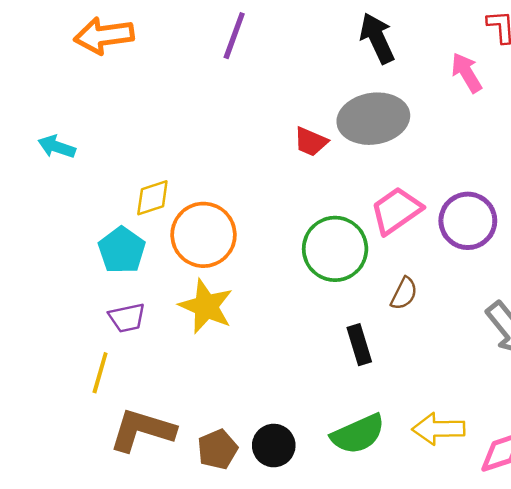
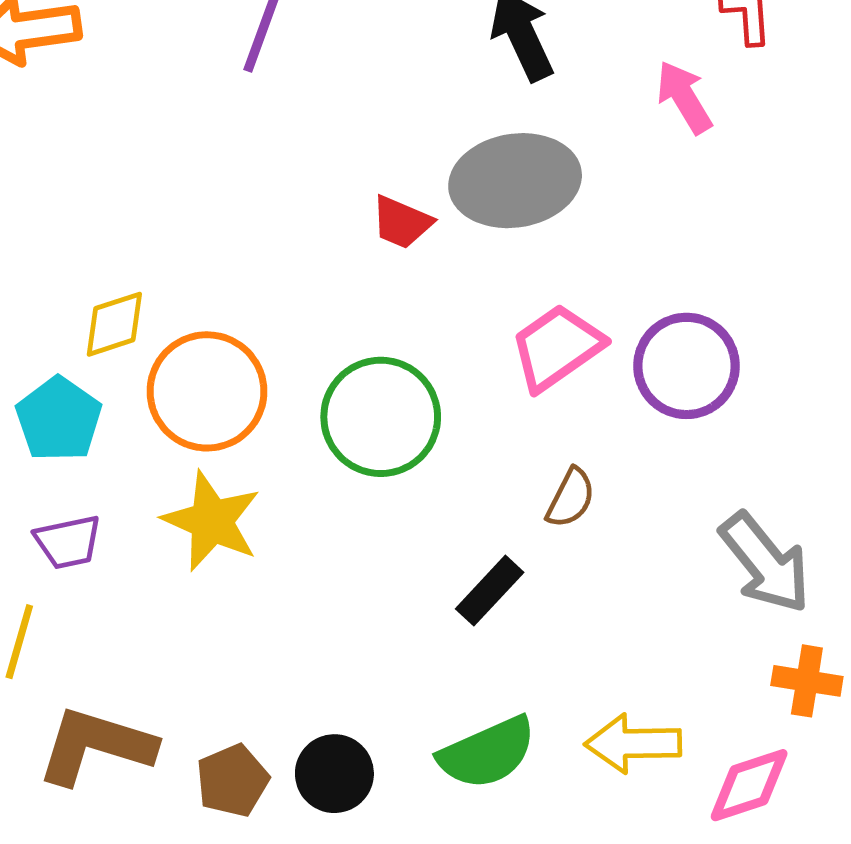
green circle: (335, 249) -> (381, 417), moved
black rectangle: (359, 345) -> (490, 591), turned 60

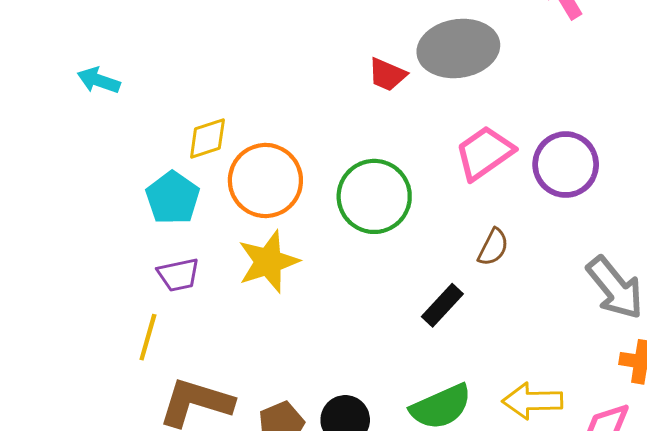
yellow star: (212, 521) -> (268, 262), turned 30

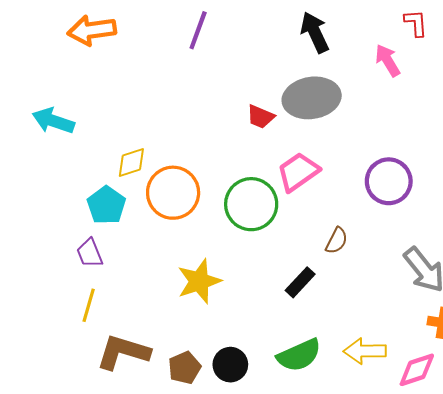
cyan arrow: (99, 80) -> (53, 121), size x1.4
pink trapezoid: (484, 153) -> (298, 172), moved
yellow star: (268, 262) -> (199, 281), moved
purple trapezoid: (178, 275) -> (90, 253), moved, turned 80

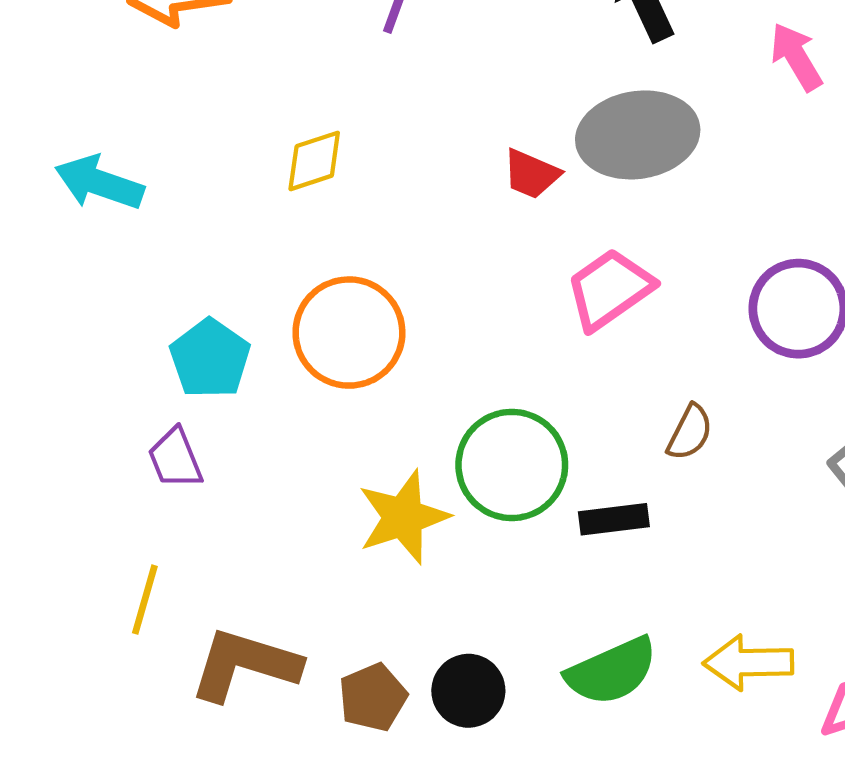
yellow diamond: (131, 163) -> (314, 161), moved
green circle: (251, 204) -> (512, 465), moved
black rectangle: (300, 282) -> (614, 519), turned 40
yellow line: (89, 305) -> (145, 600), moved

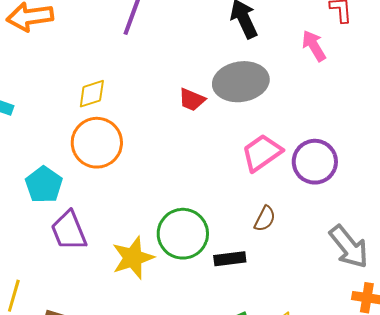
pink trapezoid: (610, 289) -> (262, 153), moved
orange circle: (349, 333) -> (97, 143), moved
purple trapezoid: (175, 458) -> (69, 231), moved, size x1.4

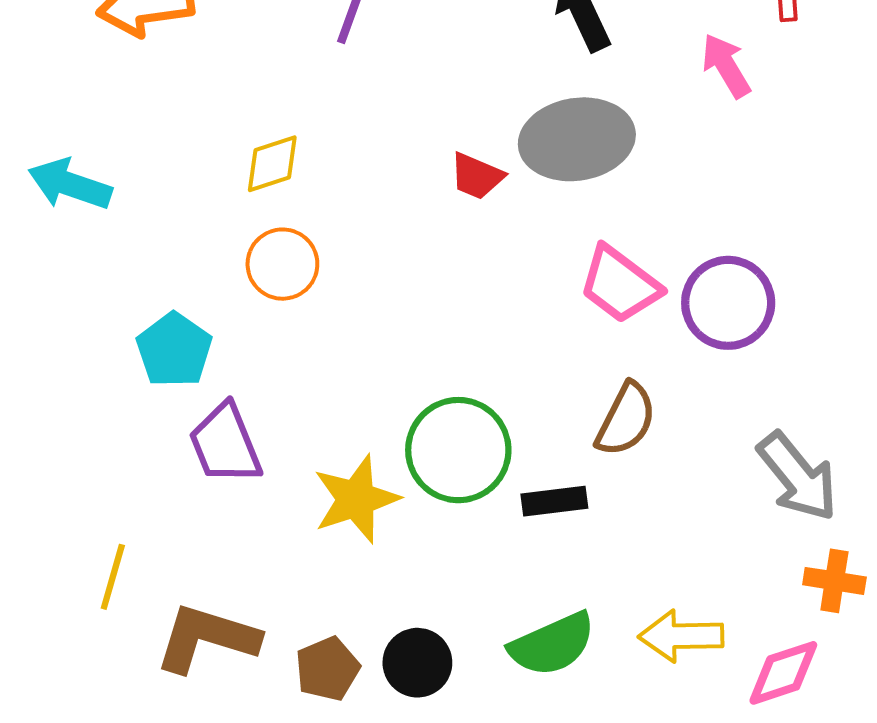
orange circle: (97, 143) -> (282, 264), size x0.7
pink trapezoid: (262, 153) -> (620, 284), turned -108
brown semicircle: (265, 219) -> (626, 419), size x1.4

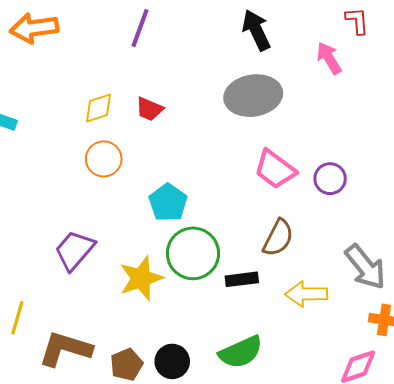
red trapezoid: (477, 176) -> (149, 109), moved
purple circle: (728, 303) -> (330, 179), size x0.7
cyan pentagon: (174, 350) -> (168, 203), moved
purple trapezoid: (225, 444) -> (75, 250), turned 63
yellow arrow: (681, 636) -> (306, 294), moved

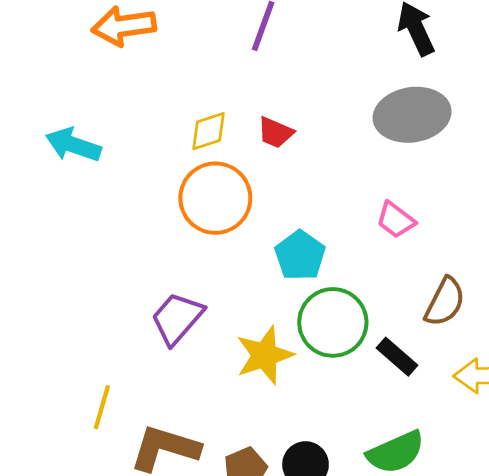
orange circle: (104, 159) -> (215, 198), size x1.5
pink trapezoid: (275, 169) -> (396, 220), moved, size x0.7
black rectangle: (242, 279) -> (397, 357), turned 48

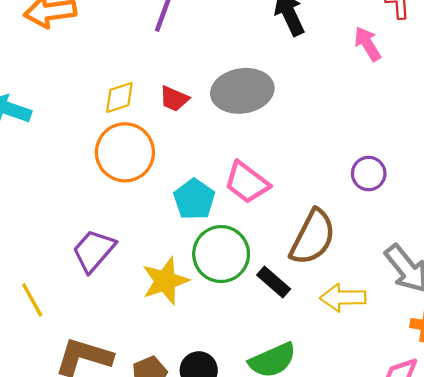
gray ellipse: (412, 115) -> (242, 91), moved
pink trapezoid: (396, 220) -> (247, 182), moved, size x1.4
brown semicircle: (445, 302) -> (313, 237), size x1.4
yellow line: (102, 407) -> (32, 300), moved, turned -45

